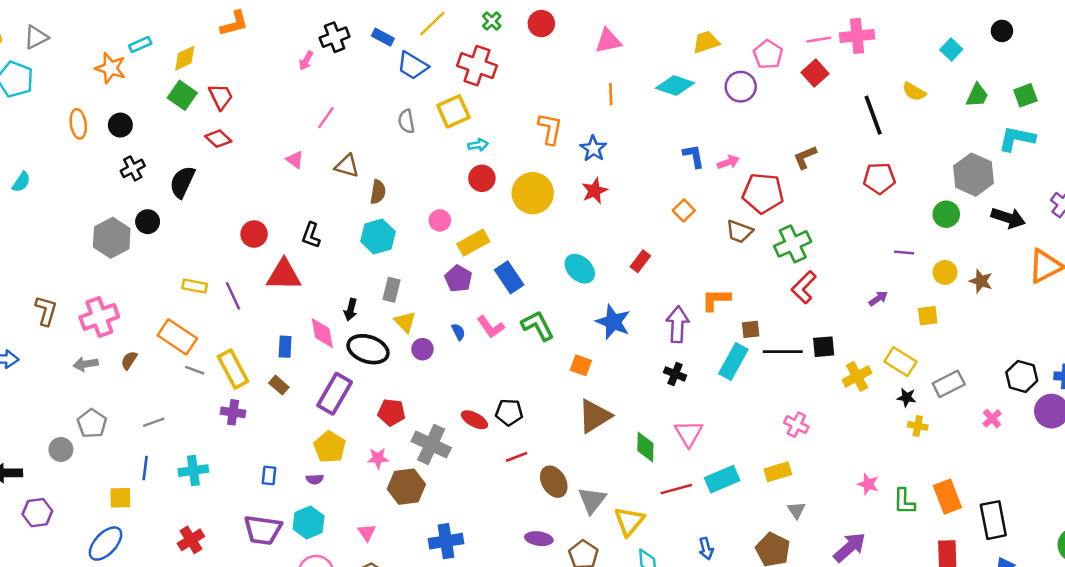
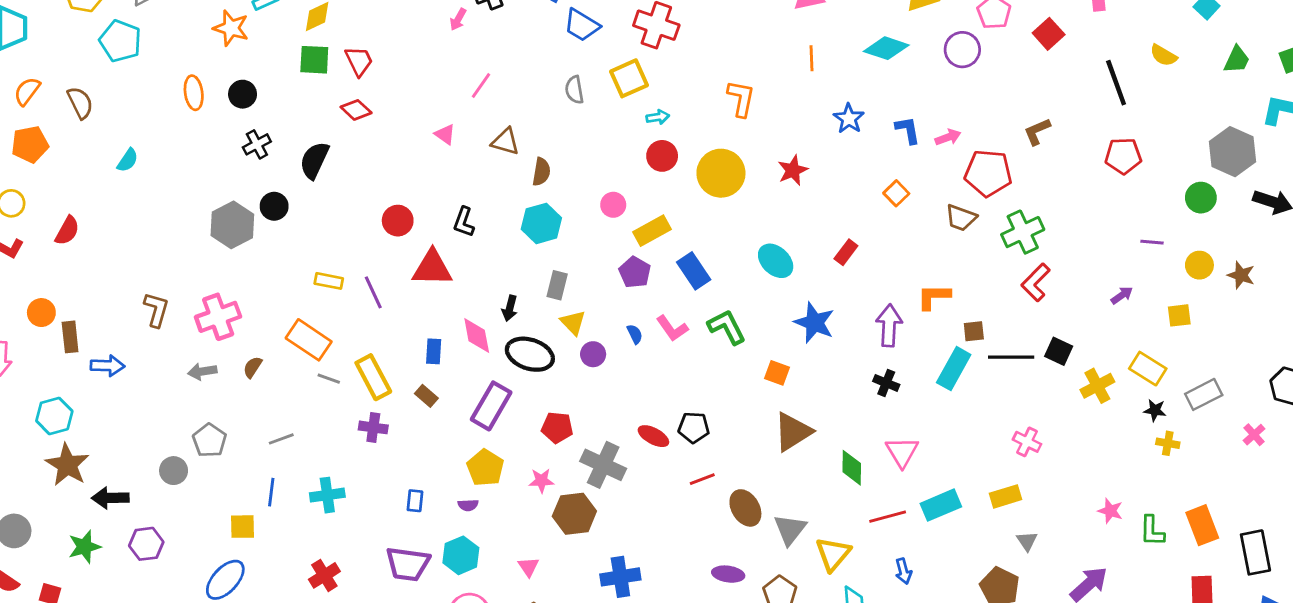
green square: (182, 95) -> (314, 60), turned -32
blue star: (593, 149) -> (849, 119), moved
black square: (824, 347) -> (1059, 351), turned 30
blue arrow: (706, 549) -> (903, 571), moved

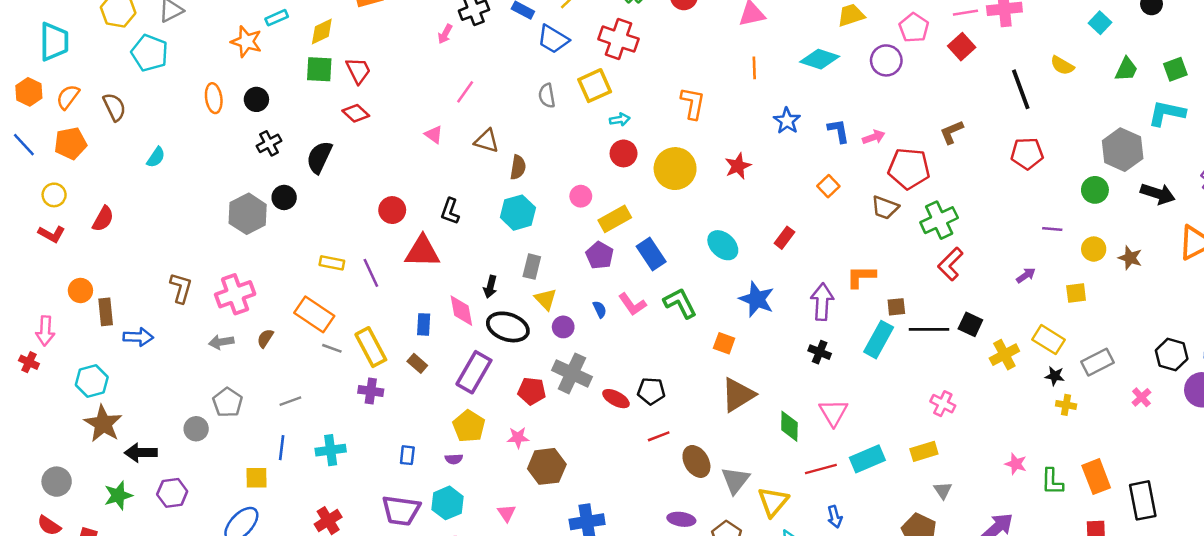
gray cross: (603, 465) -> (572, 373), moved

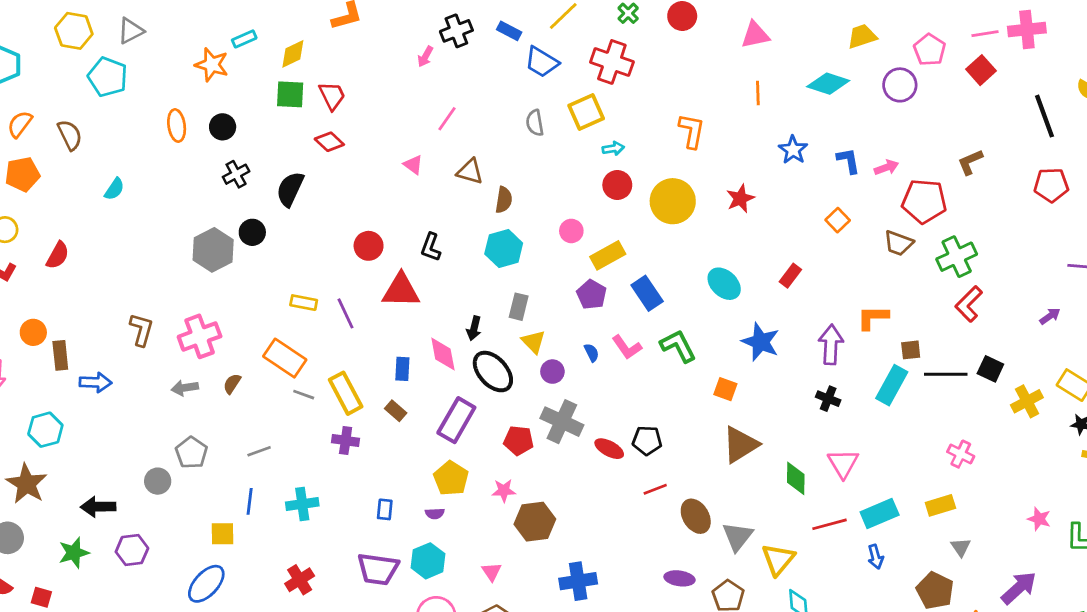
black ellipse: (508, 327) -> (493, 372), turned 30
brown star: (103, 424) -> (27, 484), moved
blue arrow: (835, 517) -> (876, 557), moved

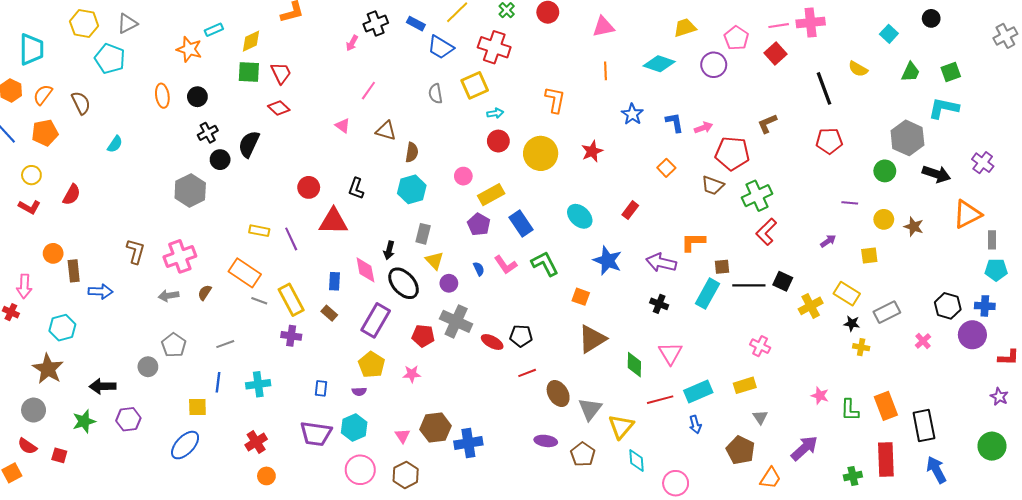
black circle: (252, 232) -> (220, 160), moved
purple arrow: (831, 345) -> (661, 263), turned -80
brown hexagon: (535, 522) -> (435, 428), moved

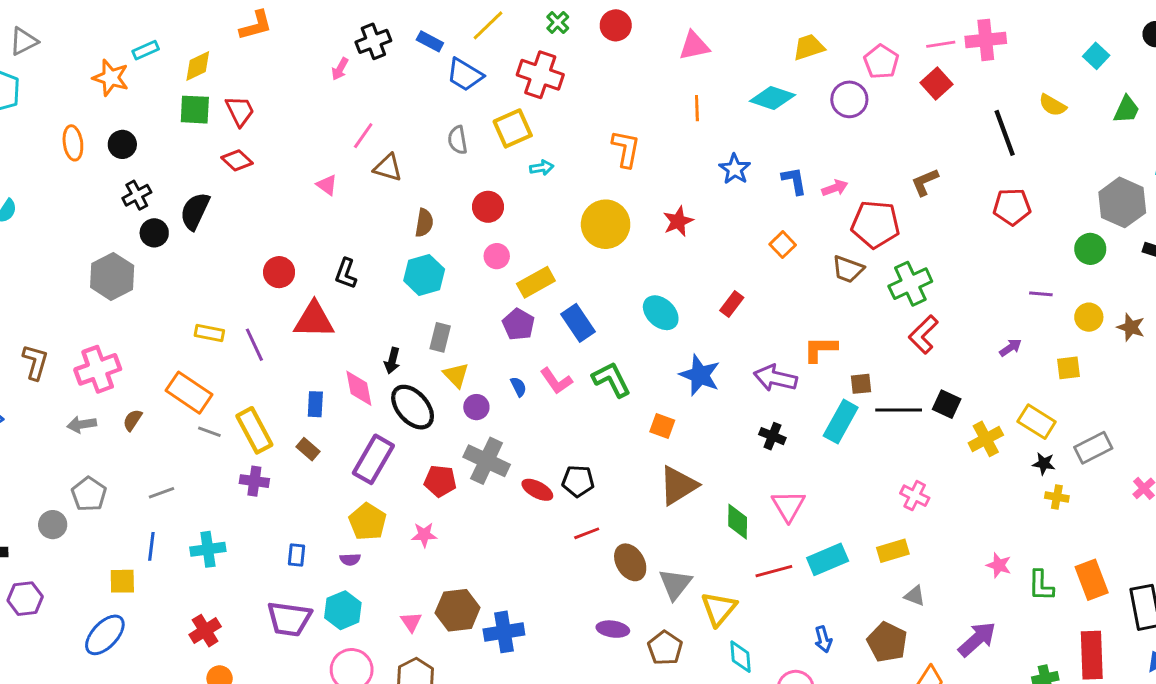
brown triangle: (386, 131) -> (388, 168), moved
red circle: (498, 141) -> (488, 207), moved
gray triangle: (760, 417) -> (915, 596), turned -35
blue arrow: (695, 424) -> (823, 639), moved

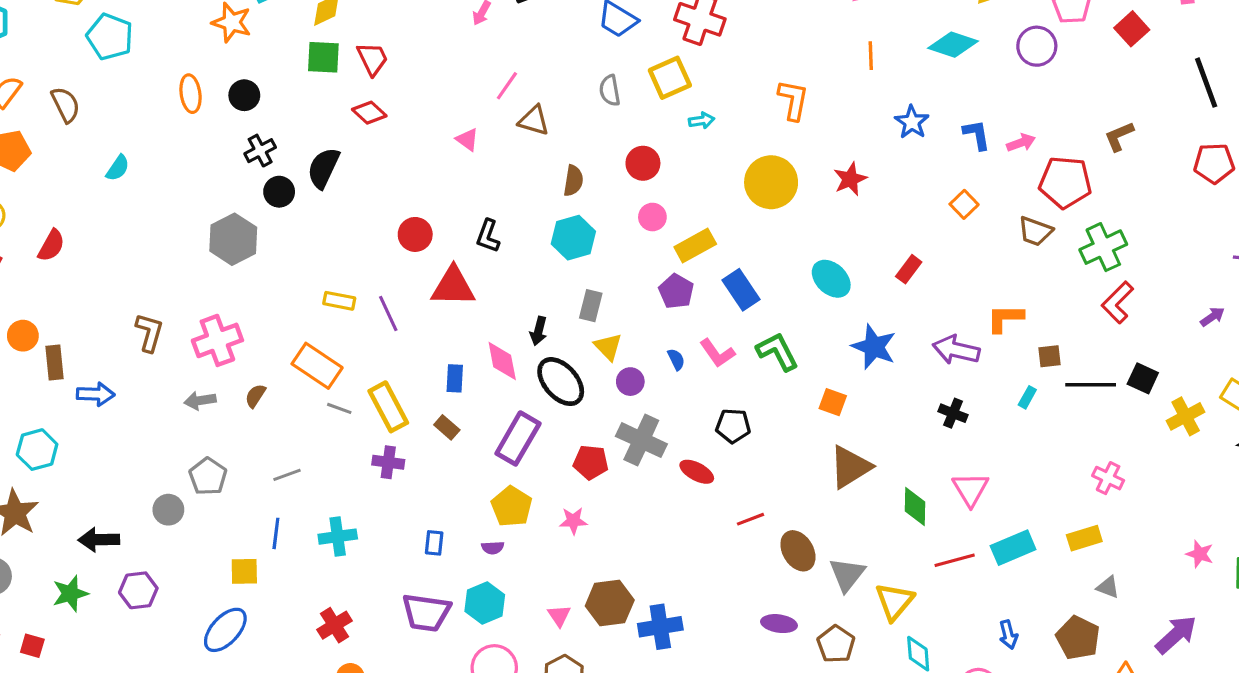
cyan rectangle: (841, 422) -> (1027, 397), size x0.5
black pentagon: (578, 481) -> (733, 426), moved

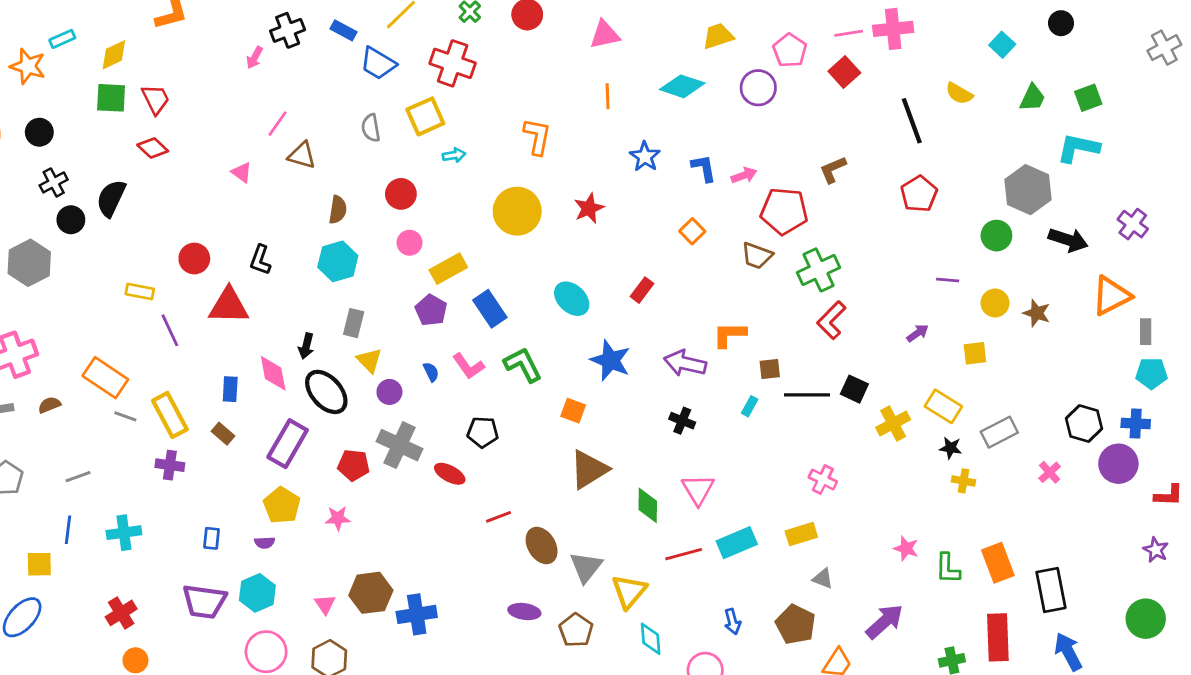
red pentagon: (1214, 163) -> (919, 194), turned -30
yellow rectangle: (339, 301) -> (140, 292), moved
brown semicircle: (255, 396) -> (49, 405), turned 35

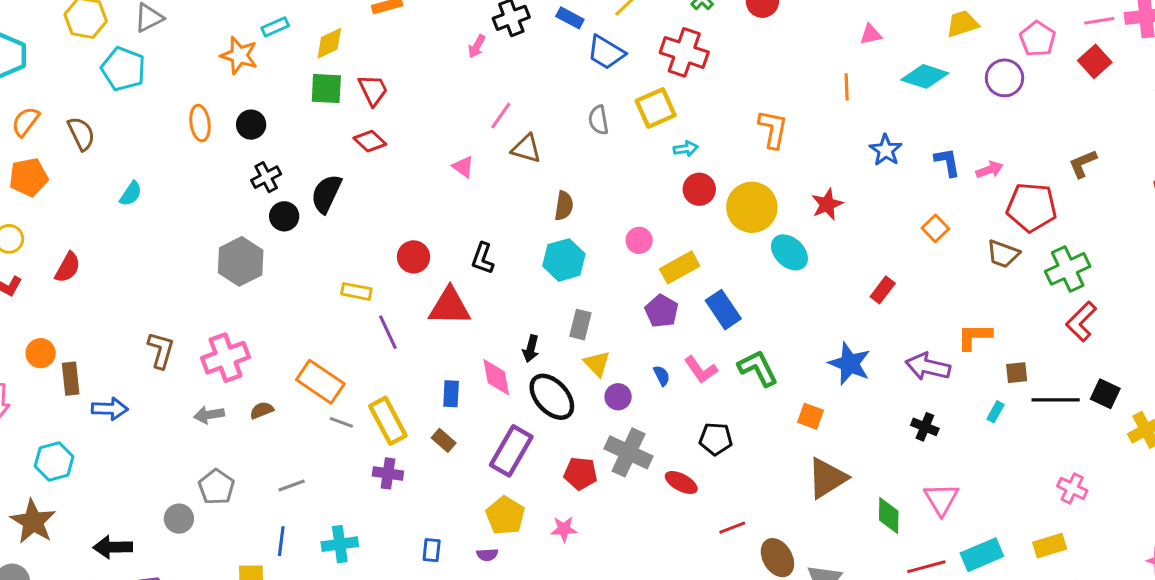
pink triangle: (605, 35) -> (871, 34), moved, size x0.7
red circle: (401, 194) -> (699, 189), moved
cyan ellipse: (572, 299) -> (789, 252), moved

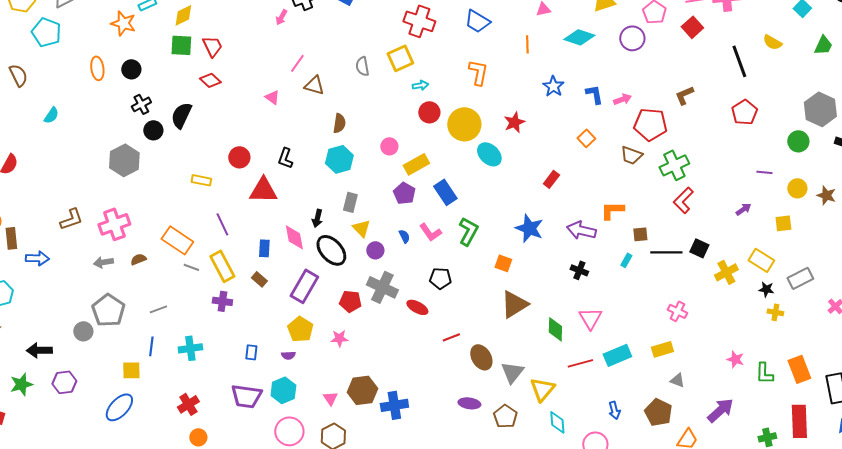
blue trapezoid: (606, 52) -> (477, 21), moved
purple line: (388, 332) -> (222, 224), moved
brown L-shape: (161, 350) -> (71, 219), turned 55
green L-shape: (758, 368) -> (468, 231), turned 56
gray pentagon: (217, 487) -> (108, 310), size x1.4

